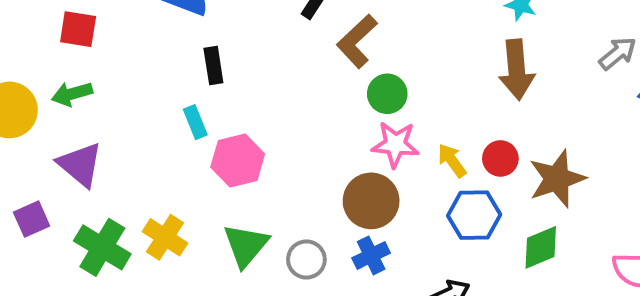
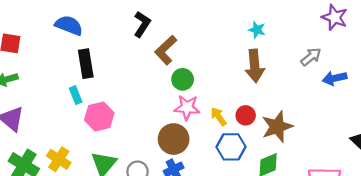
black rectangle: (213, 66) -> (86, 64), size x1.4

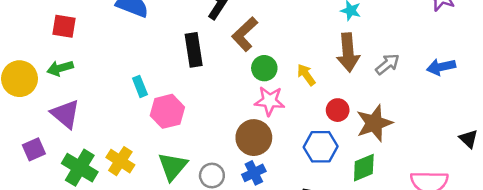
gray arrow: (311, 57) -> (387, 64), moved
black rectangle: (86, 64) -> (194, 50), moved
yellow arrow: (219, 116) -> (306, 75), moved

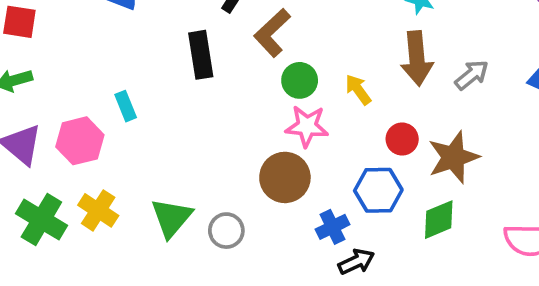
pink hexagon: (167, 111) -> (80, 141), moved
blue cross: (254, 173) -> (333, 227), moved

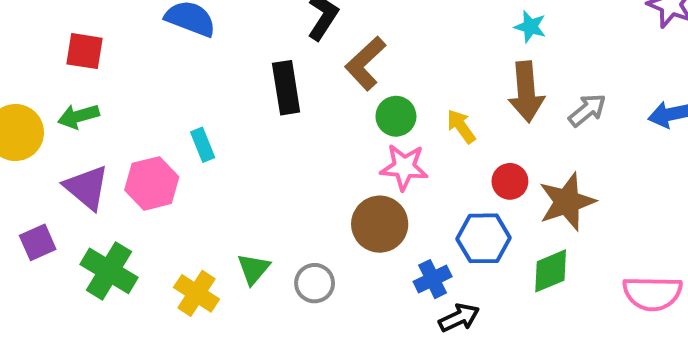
yellow cross: (98, 210) -> (197, 293), moved
green triangle: (171, 218) -> (253, 269), size x0.7

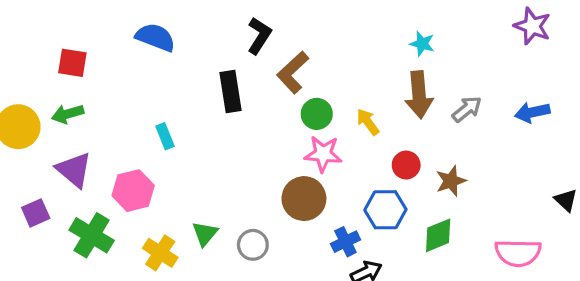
pink hexagon: (152, 183) -> (133, 191), moved
brown star: (567, 202) -> (451, 181), size x0.7

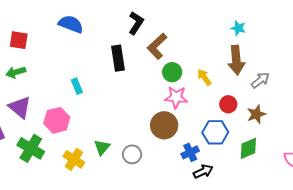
gray arrow: (467, 109) -> (260, 80), moved

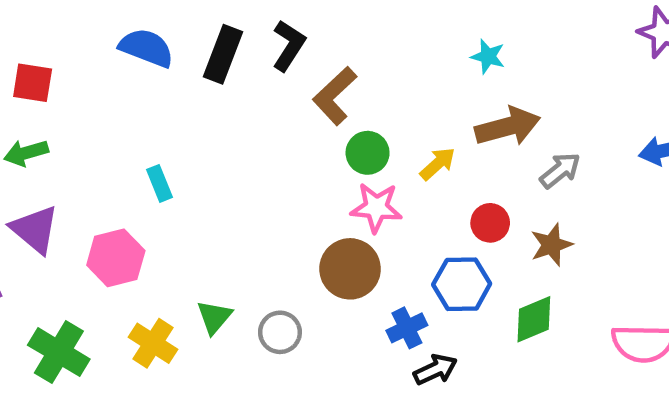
cyan star: (238, 28) -> (488, 56), moved
black rectangle: (118, 58) -> (223, 54), moved, turned 30
brown arrow: (236, 60) -> (508, 127), turned -100
yellow arrow: (204, 77) -> (438, 164), turned 84
green cross: (31, 148) -> (59, 352), moved

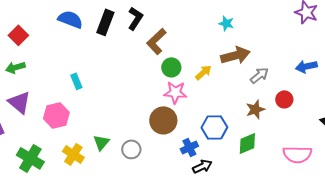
red square: (33, 83) -> (18, 35), turned 36
red circle: (490, 223) -> (284, 99), moved

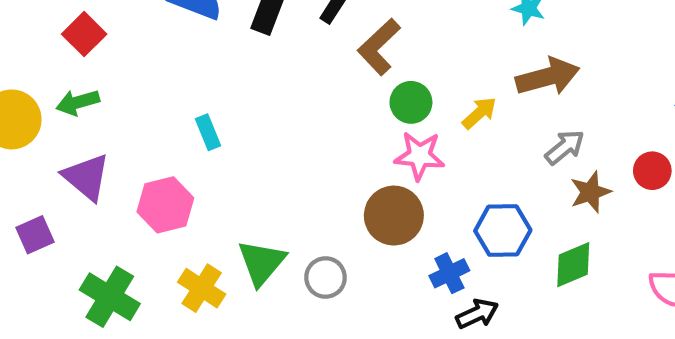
gray arrow: (259, 75) -> (565, 147), moved
green triangle: (101, 142) -> (261, 263), size x1.4

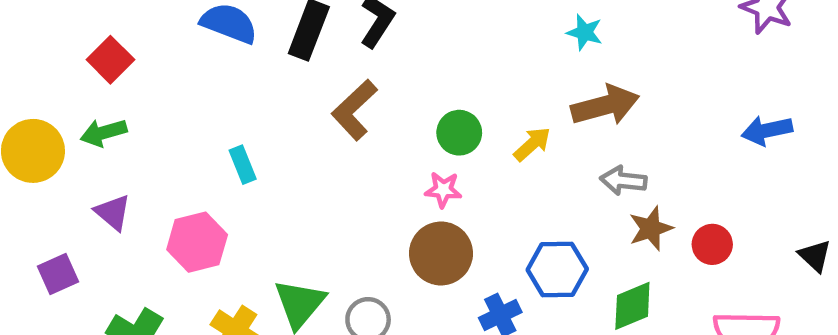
brown L-shape: (379, 47) -> (354, 110), moved
gray arrow: (565, 147) -> (623, 181), turned -135
pink star: (419, 156) -> (443, 190), moved, size x0.7
red circle: (652, 171) -> (712, 244), moved
purple triangle: (86, 177) -> (113, 212), size x0.7

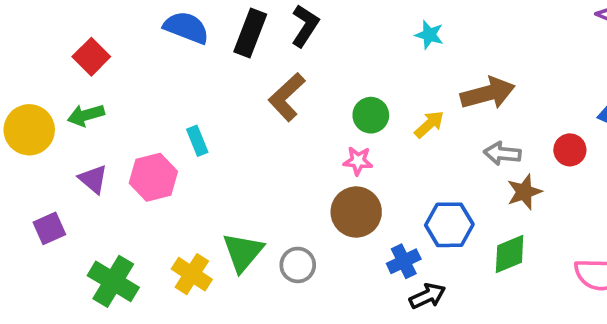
cyan star: (585, 32) -> (429, 35), moved
pink hexagon: (197, 242) -> (153, 177), moved
red circle: (712, 244) -> (570, 150), moved

